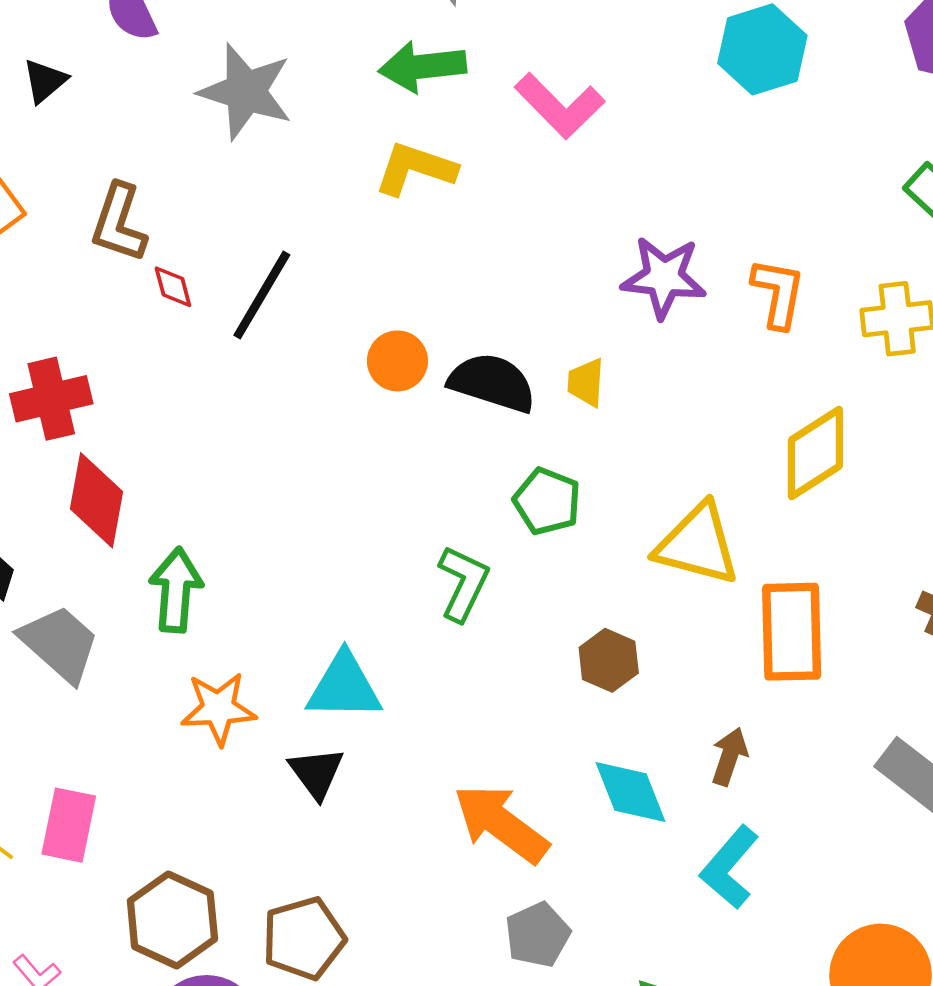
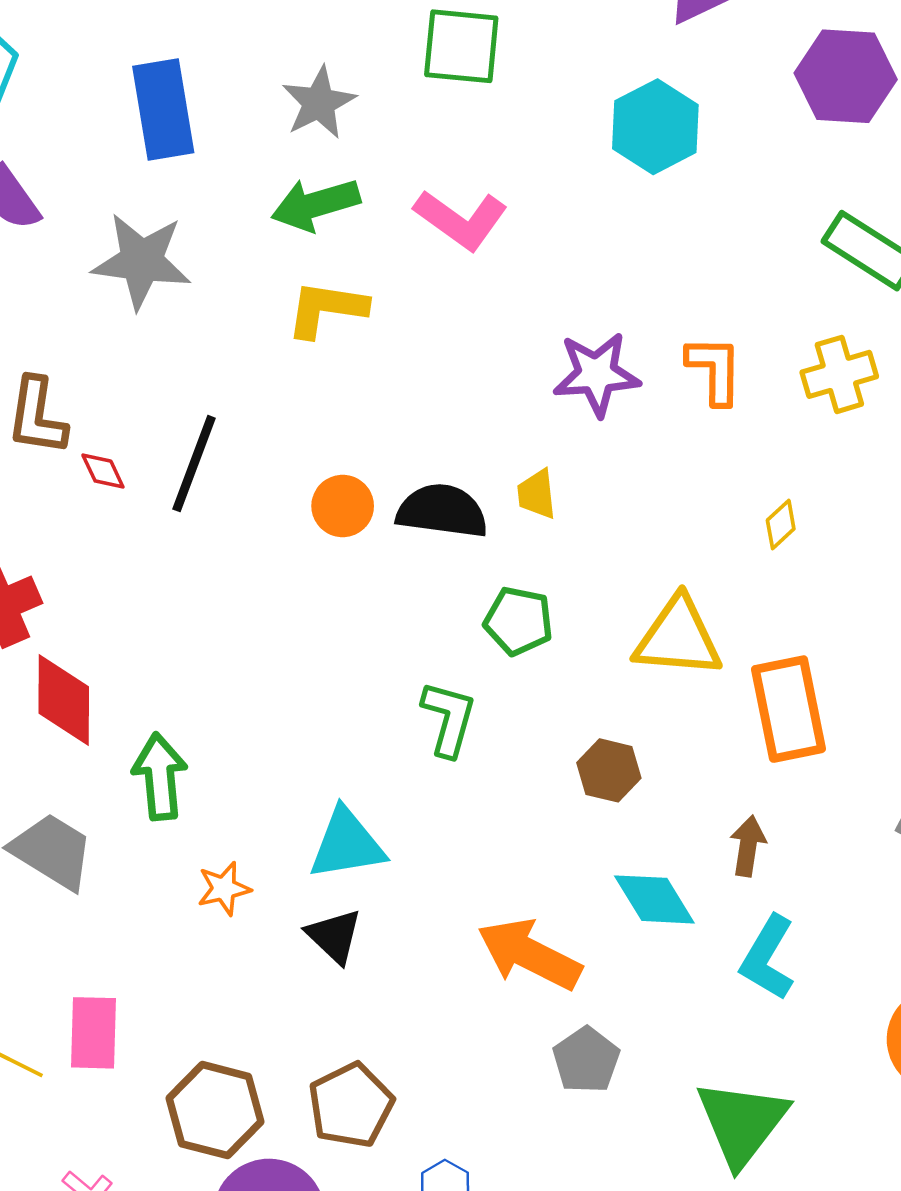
yellow diamond: (815, 453) -> (781, 524), size x0.5
orange star: (218, 709) -> (224, 889), size x0.7

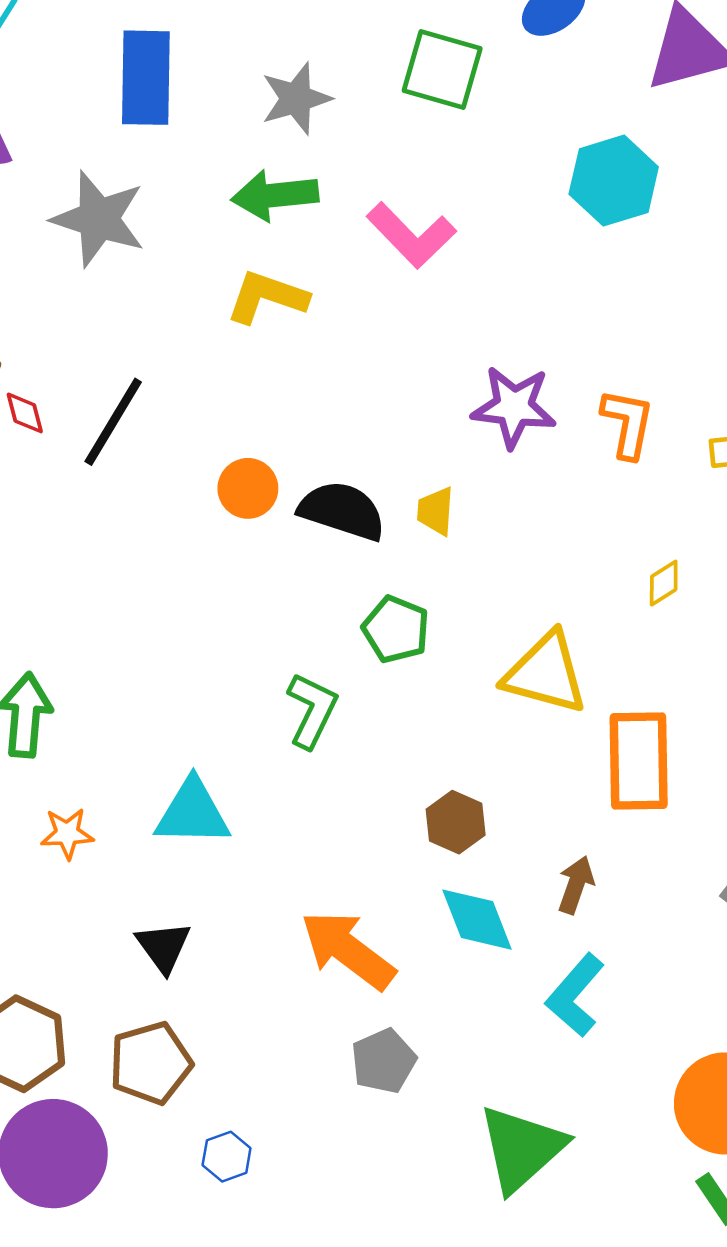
brown hexagon: (609, 770) -> (456, 822), moved
black triangle: (334, 936) -> (163, 947), moved

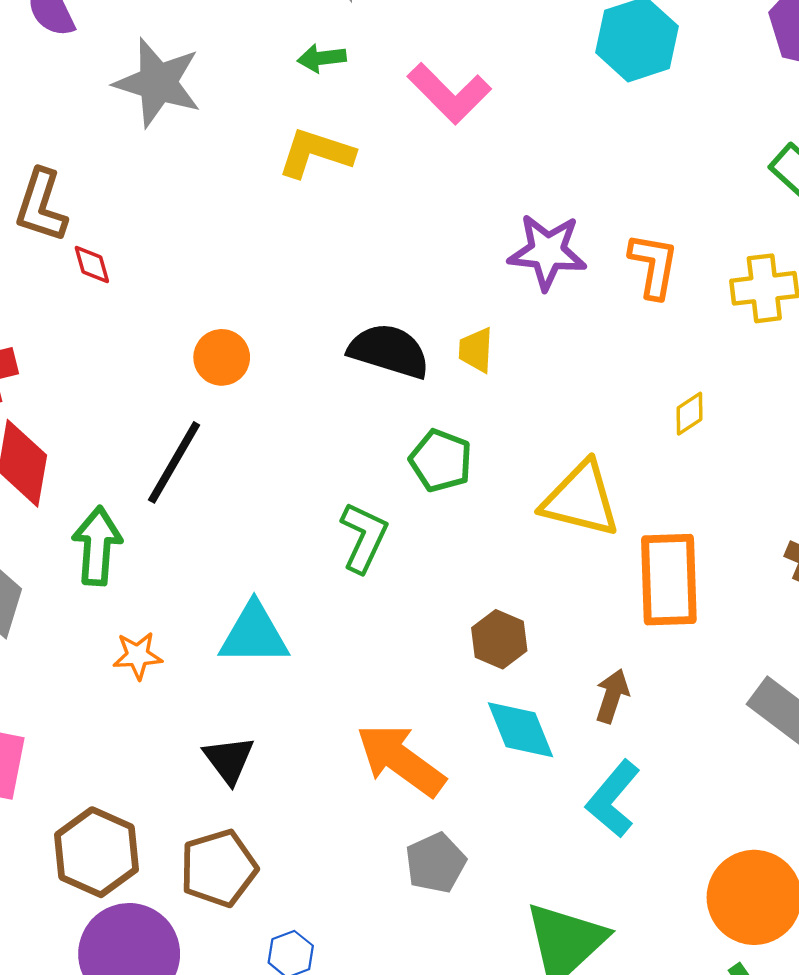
green arrow: (275, 195) -> (322, 58), size x0.6
black line: (113, 422) -> (174, 462), moved
orange circle: (248, 488) -> (222, 357), moved

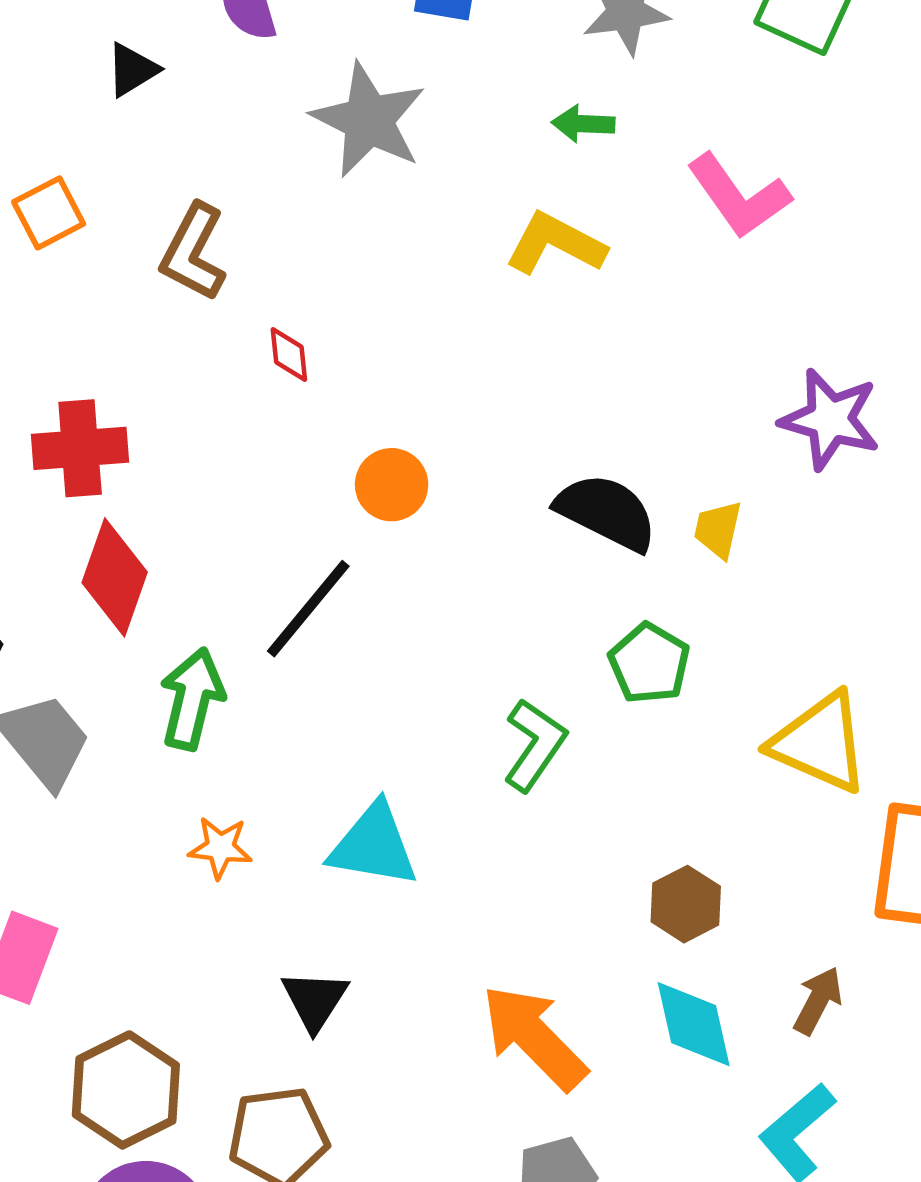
red diamond: (92, 265) -> (289, 354), moved

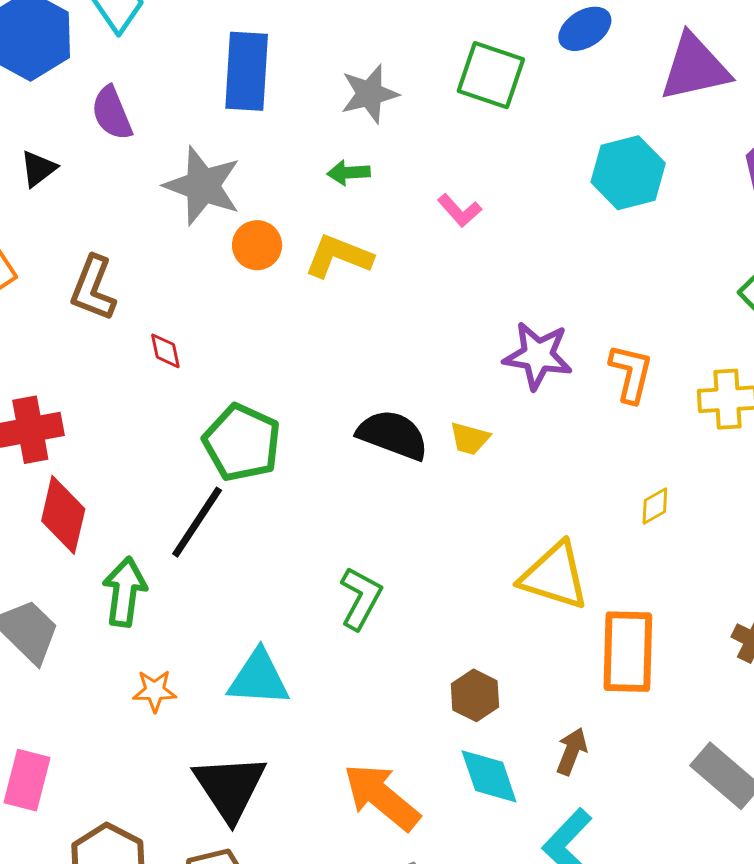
pink L-shape: (739, 196) -> (460, 211), size x0.6
orange circle: (392, 485) -> (257, 245), moved
yellow trapezoid: (718, 529) -> (470, 439), turned -81
green pentagon: (649, 663) -> (242, 443), moved, size x1.4
black triangle: (315, 1000) -> (230, 788), size x1.6

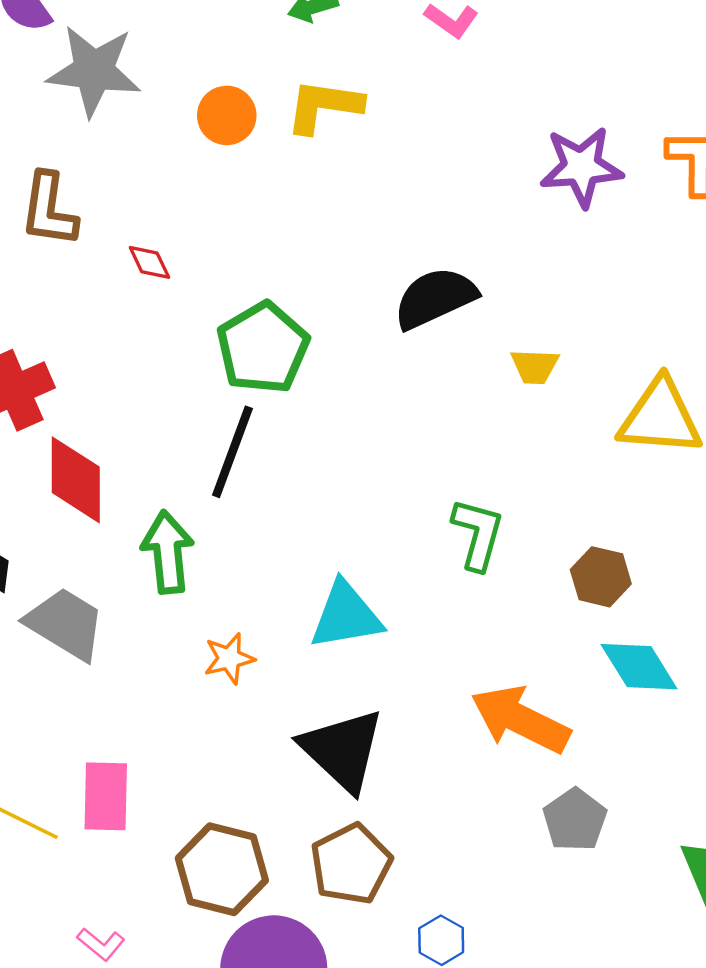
gray star: (203, 186) -> (94, 71), moved
black semicircle: (393, 435) -> (435, 298), turned -32
yellow trapezoid: (470, 439) -> (535, 366), moved
green pentagon: (242, 443) -> (263, 348), turned 30
green L-shape: (361, 598) -> (478, 534), moved

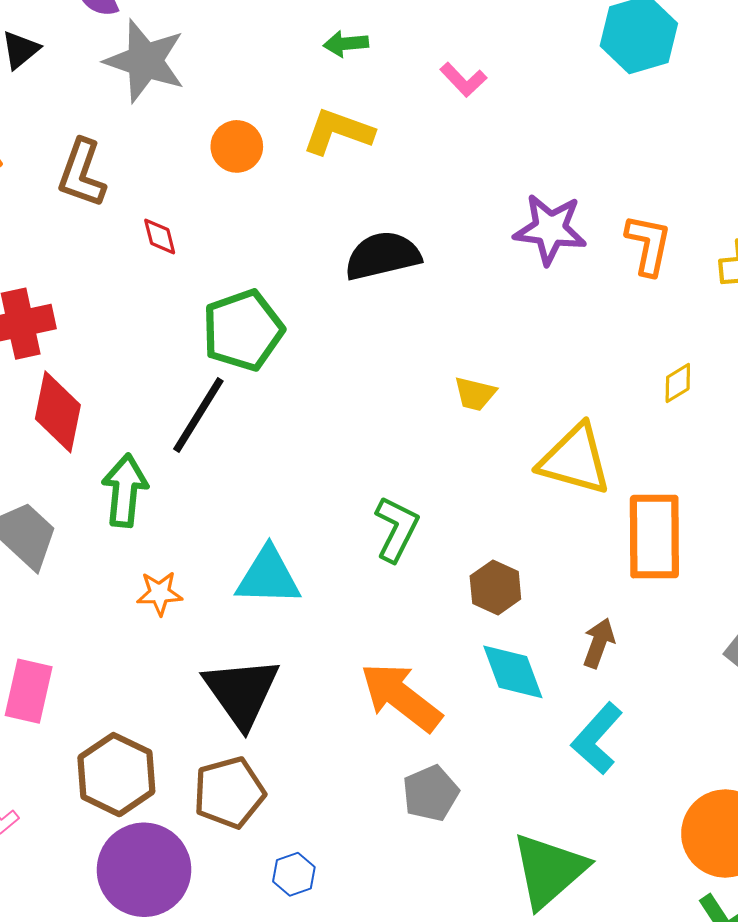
orange circle: (227, 115) -> (237, 146), moved
black semicircle: (435, 298) -> (383, 256), moved

